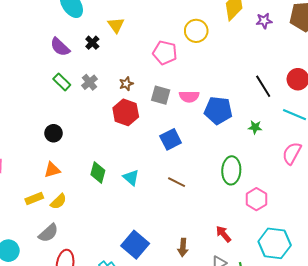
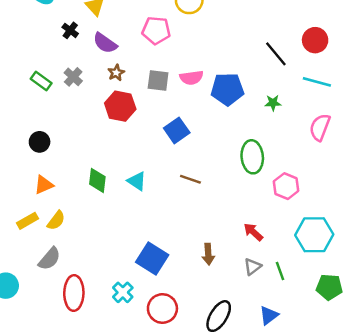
purple semicircle: (60, 47) -> (105, 43), moved

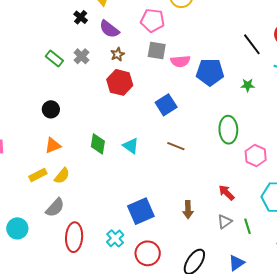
gray square: (158, 81) -> (157, 51), moved
blue square: (152, 259) -> (141, 211), turned 32

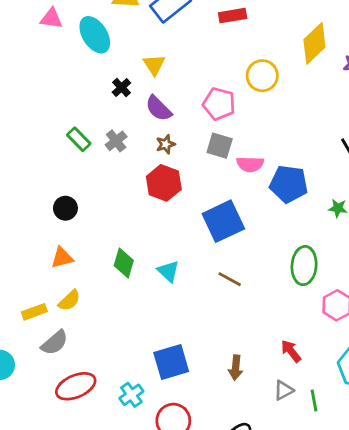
blue square: (166, 105) -> (223, 221), size x1.4
yellow rectangle: (38, 175) -> (34, 312), moved
red ellipse: (74, 237) -> (76, 386), turned 56

